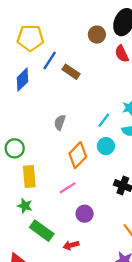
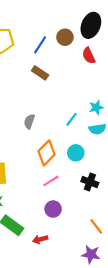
blue line: (50, 60) -> (40, 45), moved
cyan circle: (106, 146) -> (76, 153), moved
pink line: (68, 188) -> (51, 181), moved

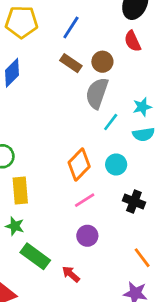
brown circle: (65, 37) -> (102, 62), moved
gray semicircle: (29, 122) -> (97, 93), moved, size x1.6
red arrow: (40, 239) -> (71, 274), turned 56

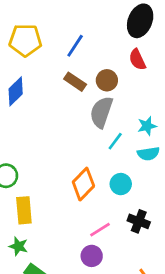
pink line: (85, 200) -> (100, 230), moved

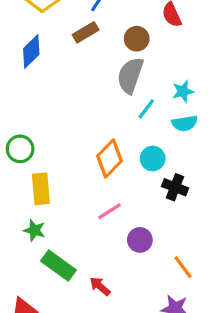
brown rectangle: (75, 82) -> (86, 32), moved, turned -65
black cross: (139, 221) -> (175, 187), moved
pink line: (100, 230) -> (110, 211), moved
purple circle: (92, 256) -> (140, 240), moved

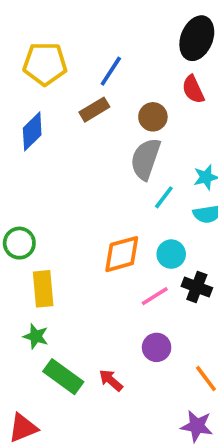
orange diamond: (110, 158) -> (122, 254), turned 30
pink line: (110, 211) -> (155, 296), moved
red arrow: (100, 286) -> (111, 380), moved

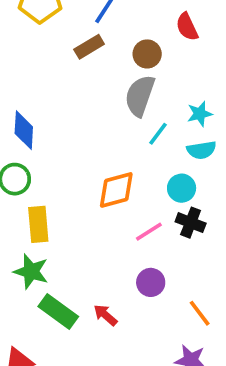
blue diamond: (32, 131) -> (24, 130), moved, turned -42
cyan circle: (171, 254) -> (182, 188), moved
green star: (36, 336) -> (31, 272), size x1.4

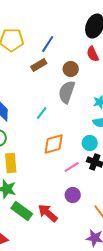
cyan line: (158, 134) -> (42, 113), moved
red arrow: (105, 315) -> (48, 213), size x1.5

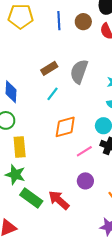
blue line: (48, 44) -> (59, 21), turned -36
brown rectangle: (39, 65) -> (49, 68), moved
brown circle: (71, 69) -> (83, 22), moved

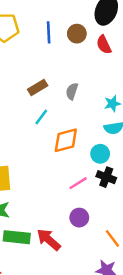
gray semicircle: (79, 72) -> (72, 91), size x0.6
orange diamond: (65, 127) -> (66, 140), moved
green rectangle: (31, 198) -> (17, 237), turned -30

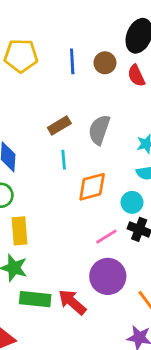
gray semicircle: (72, 91) -> (99, 130), size x1.5
cyan line: (41, 117) -> (64, 160), turned -42
purple circle: (79, 218) -> (108, 276), size x1.6

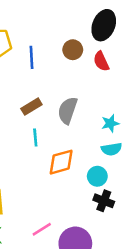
blue line: (72, 61) -> (31, 57), moved
pink line: (106, 237) -> (42, 229), moved

